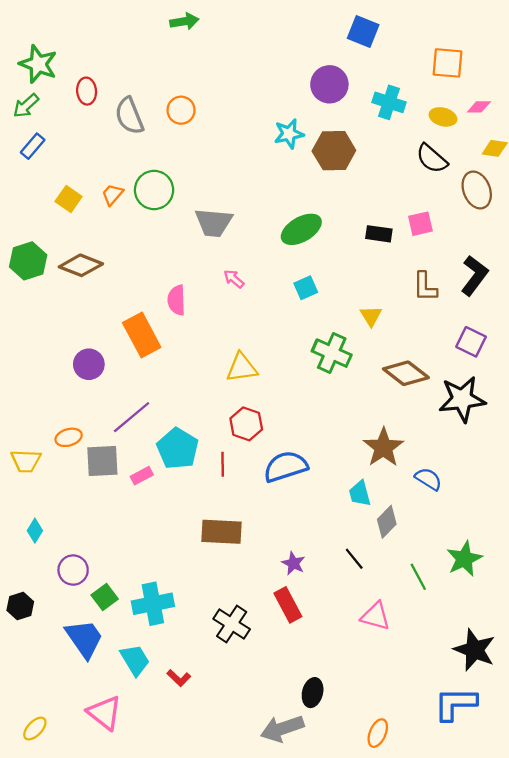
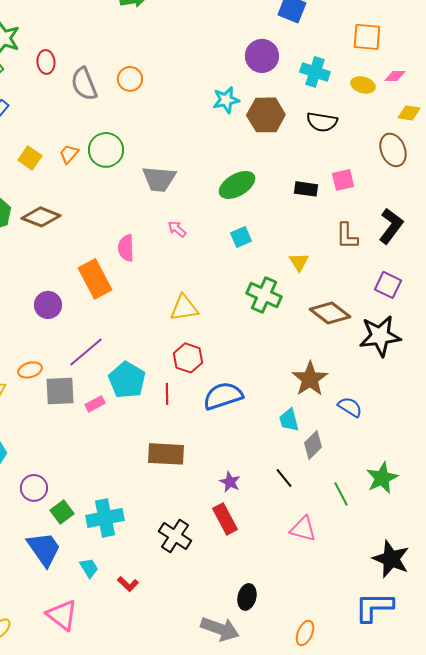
black semicircle: (432, 159) -> (322, 122), moved, turned -32
cyan trapezoid: (135, 660) -> (89, 568), size x0.7
gray arrow: (282, 729) -> (220, 629), turned -141

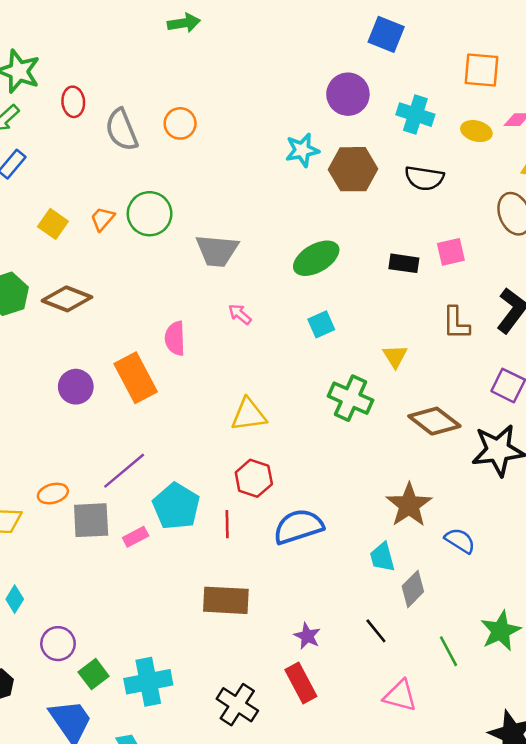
purple circle: (48, 305) -> (76, 387), moved

